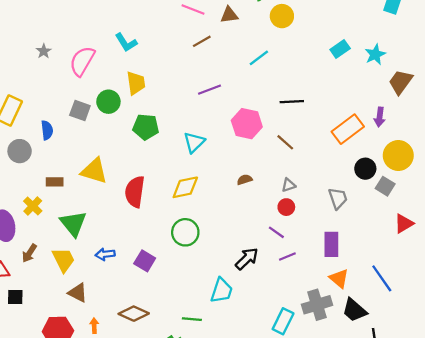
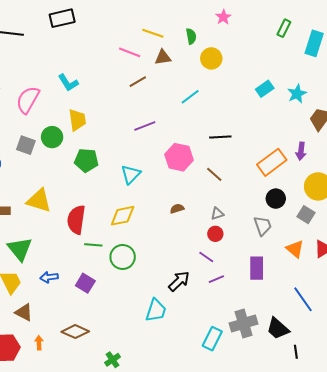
black circle: (365, 169) -> (276, 199), moved
orange triangle: (339, 278) -> (295, 249), moved
green line: (192, 319) -> (93, 245), moved

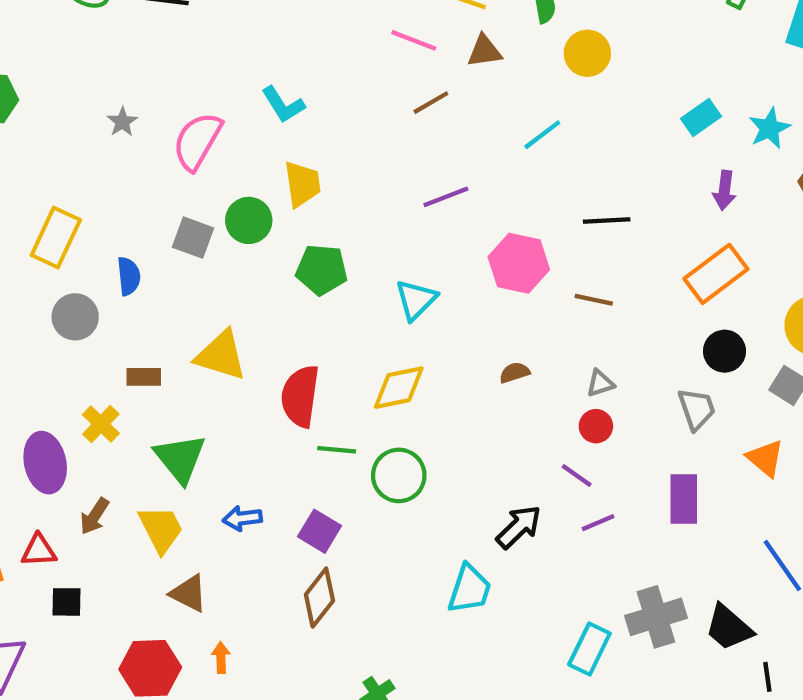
purple arrow: (301, 151) -> (725, 190), moved
brown line: (214, 174) -> (594, 300), turned -30
brown diamond: (75, 332) -> (319, 598), moved, turned -76

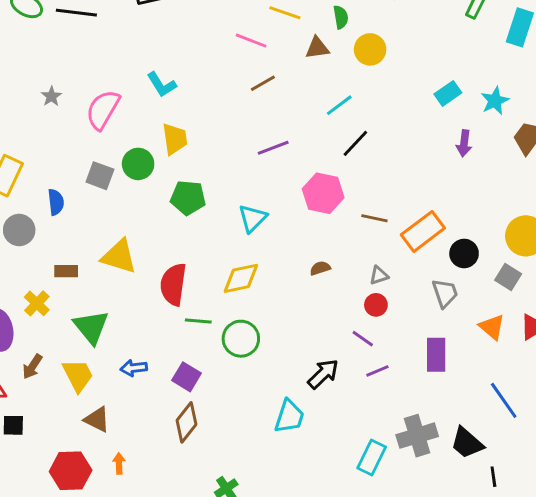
brown triangle: (484, 51) -> (317, 48), moved
black line: (607, 220) -> (355, 143), moved, turned -44
orange rectangle: (716, 274) -> (423, 231), moved

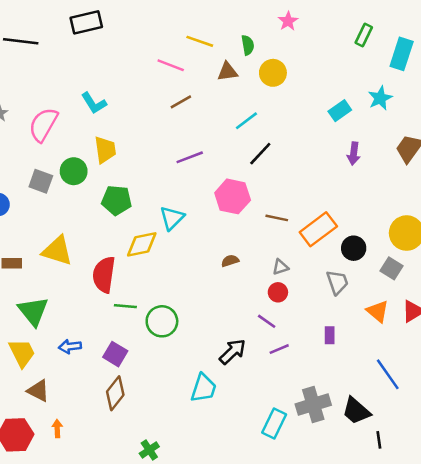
cyan star: (495, 101) -> (380, 98), moved
yellow diamond: (241, 278) -> (142, 244), moved
purple rectangle: (436, 355) -> (330, 335), size x0.6

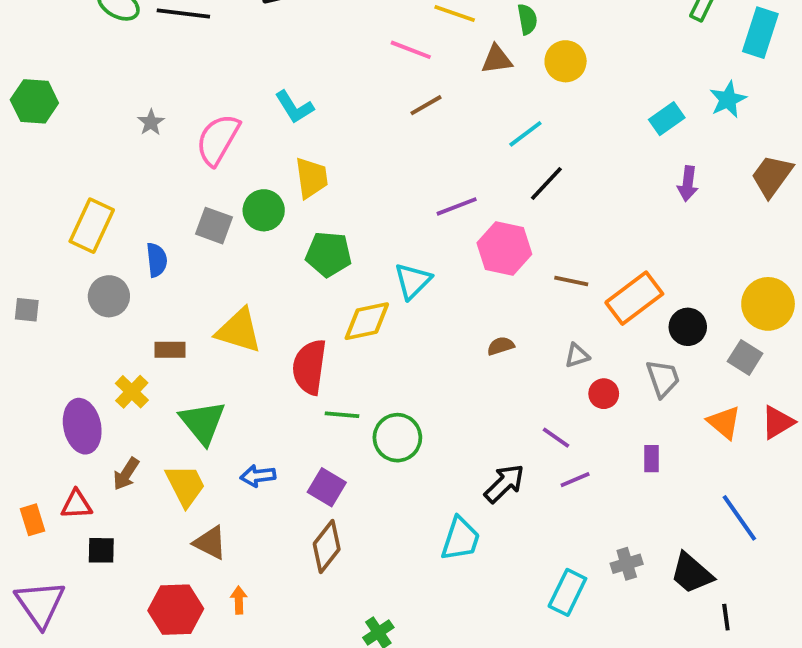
purple line: (190, 157) -> (457, 206), moved
red circle: (278, 292) -> (604, 394), moved
gray cross: (313, 405) -> (627, 564), size x0.6

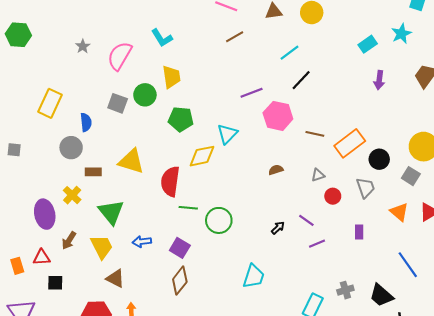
gray circle: (109, 296) -> (71, 148), moved
black arrow: (504, 483) -> (278, 228), moved, size x0.6

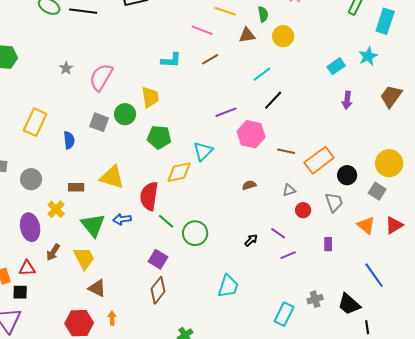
cyan L-shape: (162, 38) -> (171, 60), moved, turned -55
gray circle: (71, 148) -> (31, 179), moved
green line: (188, 208) -> (166, 221), turned 36
blue arrow: (142, 242) -> (122, 219), moved
black square: (55, 283) -> (20, 292), moved

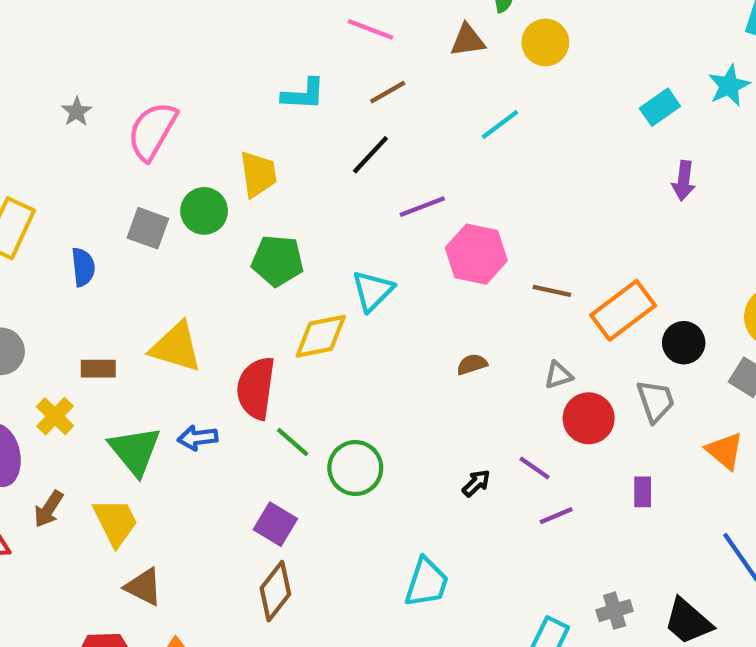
black line: (273, 100) -> (370, 155), moved
red circle: (303, 210) -> (589, 418), size x1.5

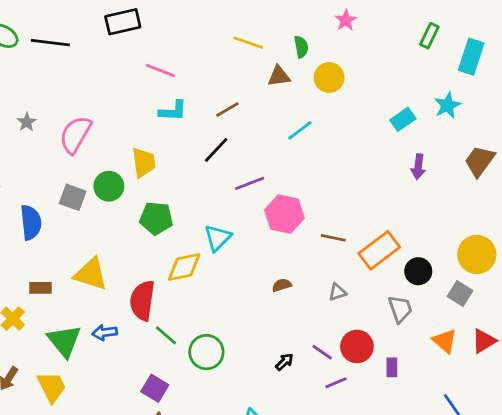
pink line: (370, 29) -> (160, 71), moved
blue semicircle: (83, 267) -> (31, 222), size x1.4
red circle: (589, 418) -> (357, 346), moved

